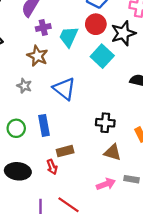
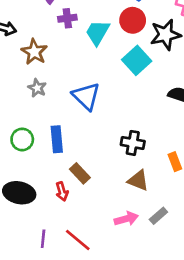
brown star: (38, 56) -> (34, 52), moved
brown rectangle: (65, 151) -> (80, 173), turned 56
gray rectangle: (131, 179) -> (158, 216), turned -56

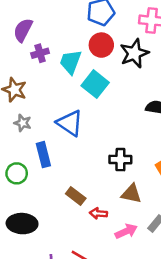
cyan square: (137, 60) -> (95, 84), moved
blue rectangle: (57, 139) -> (43, 155), moved
red arrow: (62, 191) -> (98, 213), moved, turned 120

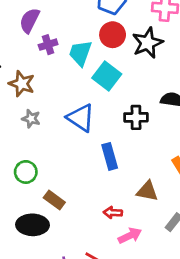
blue rectangle: (43, 155) -> (110, 156), moved
black cross: (120, 160) -> (136, 117), moved
brown rectangle: (76, 196) -> (54, 200), moved
pink arrow: (126, 231) -> (130, 236), moved

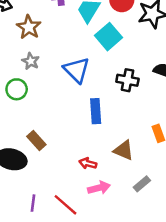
green circle: (26, 172) -> (17, 89), moved

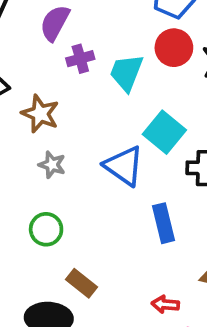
cyan square: (108, 37) -> (164, 132), moved
green circle: (17, 89) -> (46, 229), moved

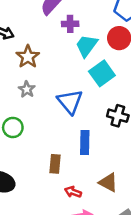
purple cross: (80, 59) -> (70, 24), moved
cyan square: (164, 132) -> (102, 73), moved
brown rectangle: (81, 283) -> (55, 164), moved, turned 42

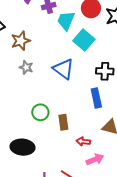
brown star: (28, 57) -> (21, 41), turned 30
green circle: (13, 127) -> (40, 112), moved
blue rectangle: (85, 143) -> (96, 98), moved

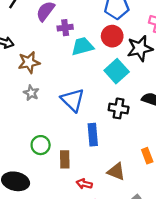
cyan trapezoid: (66, 21) -> (82, 46), turned 45
cyan square: (84, 40) -> (117, 71), moved
blue rectangle: (96, 98) -> (93, 135), moved

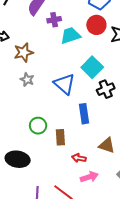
cyan square: (117, 71) -> (92, 67), moved
black cross: (119, 108) -> (106, 89), turned -30

